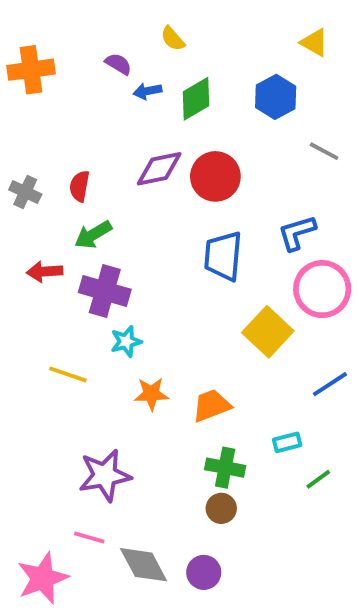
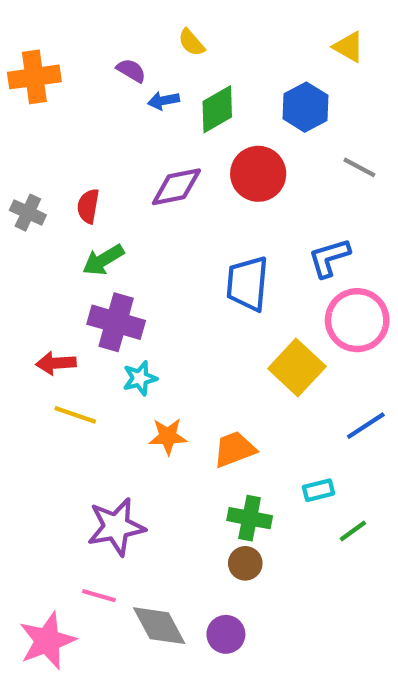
red circle: (215, 176) -> (258, 174), moved
red arrow: (45, 272) -> (56, 363), moved

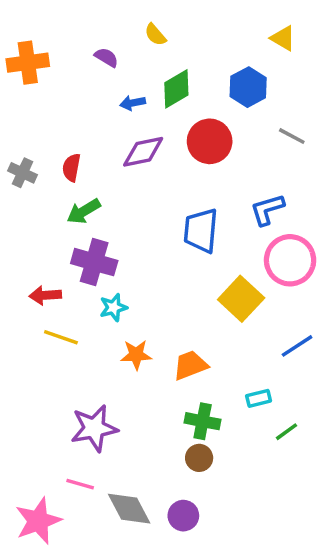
blue arrow: (163, 101) -> (133, 103), moved

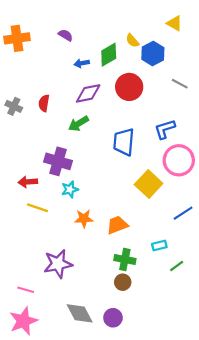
yellow semicircle: (155, 35) -> (132, 41), moved
green arrow: (84, 211) -> (78, 124), moved
pink line: (80, 484) -> (26, 290), moved

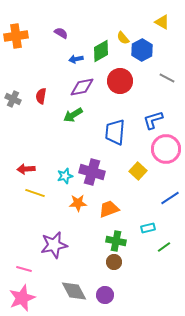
purple cross: (58, 161) -> (92, 172), moved
yellow square: (149, 184) -> (138, 171), size x0.7

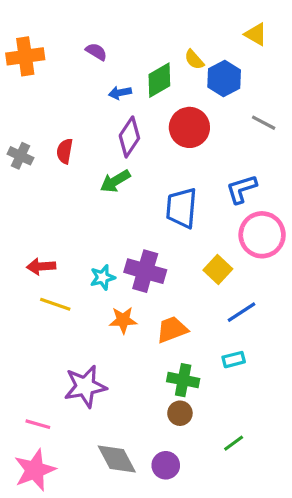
purple diamond: (82, 87) -> (129, 137), turned -45
blue line: (170, 198) -> (242, 312), moved
green line: (164, 247) -> (234, 443), moved

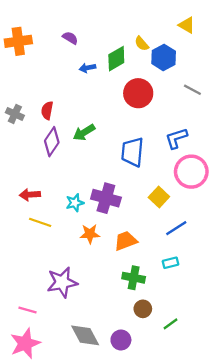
purple diamond: (129, 137) -> (52, 142), moved
brown circle: (180, 413) -> (143, 309), moved

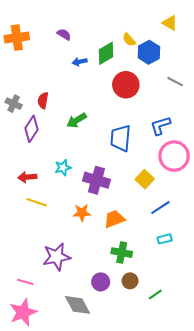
purple diamond: (52, 142) -> (31, 129), moved
cyan star: (75, 203) -> (63, 168), moved
cyan rectangle: (170, 263) -> (165, 239), moved
purple circle: (121, 340) -> (101, 282), moved

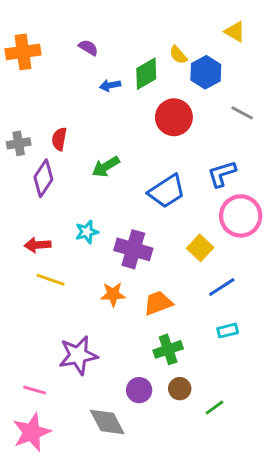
gray cross: (14, 104) -> (19, 143), turned -35
blue trapezoid: (121, 138) -> (167, 191), turned -128
green cross: (122, 253) -> (168, 349), turned -30

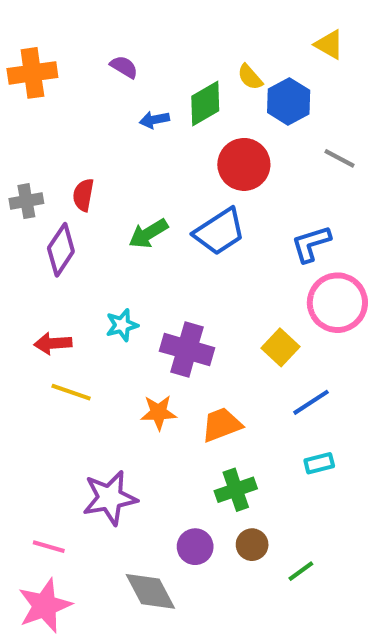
blue trapezoid: (167, 191) -> (220, 232), moved

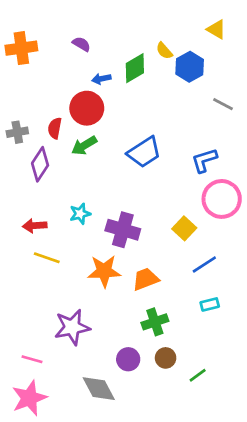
red circle: (244, 164) -> (87, 108), moved
green arrow: (148, 234) -> (84, 146), moved
orange star: (159, 412) -> (104, 271), size x1.4

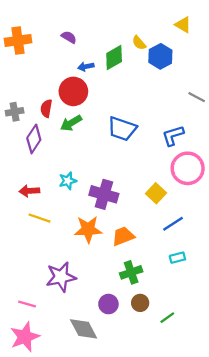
gray line: (223, 104) -> (197, 97), moved
blue trapezoid: (144, 152) -> (122, 129), turned 52

